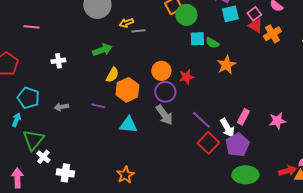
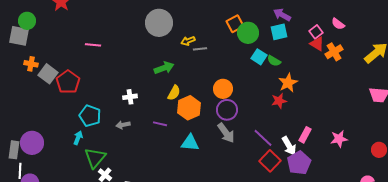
cyan square: (230, 14) -> (279, 32), moved
cyan square: (197, 39) -> (259, 57), turned 35
white cross: (58, 61) -> (130, 97), moved
red star: (186, 77) -> (279, 101), moved

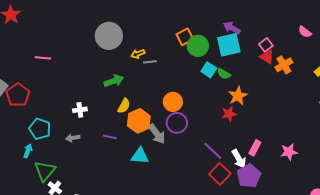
pink semicircle: (338, 24) -> (305, 32), moved
cyan square: (279, 32) -> (229, 45), size x1.4
gray arrow: (226, 133) -> (157, 134), moved

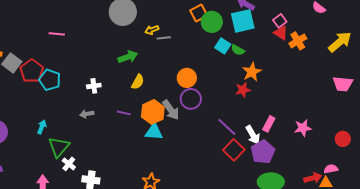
orange hexagon: (139, 121) -> (153, 112), moved
cyan pentagon: (40, 129) -> (50, 80), moved

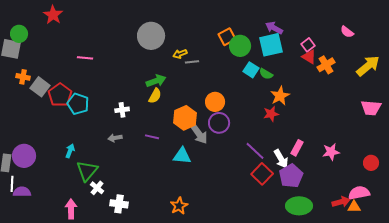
yellow semicircle: (138, 82) -> (155, 96), moved
orange hexagon: (153, 112) -> (185, 118), moved
pink semicircle: (331, 169) -> (359, 193), size x1.5

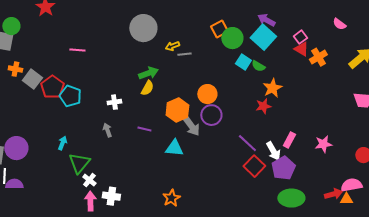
cyan square: (271, 45) -> (263, 37), turned -35
gray arrow: (115, 138) -> (107, 130), turned 80
pink arrow: (71, 209) -> (90, 201), moved

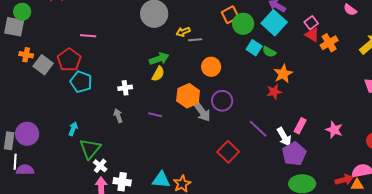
red pentagon: (52, 87) -> (69, 60), moved
orange circle: (207, 94) -> (211, 67), moved
pink star: (323, 144) -> (334, 130), turned 30
cyan triangle: (174, 148) -> (161, 180), moved
red square: (254, 166) -> (228, 152), moved

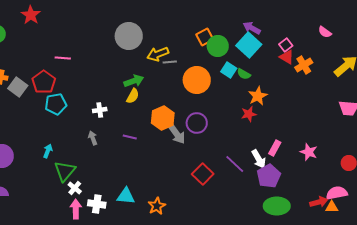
yellow arrow: (183, 32) -> (158, 54), size x1.5
orange circle: (211, 67) -> (197, 80), moved, size x1.4
cyan pentagon: (81, 82) -> (56, 104), turned -30
purple line: (258, 129) -> (235, 164), moved
cyan triangle: (161, 180) -> (126, 196), moved

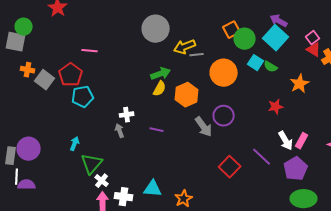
orange star: (258, 96) -> (300, 84), moved
white cross: (100, 110) -> (127, 115), moved
orange hexagon: (163, 118) -> (187, 95), moved
white arrow: (259, 159) -> (286, 141), moved

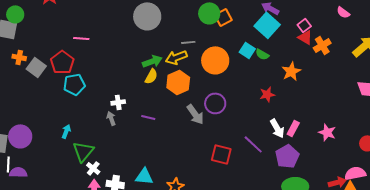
green circle: (245, 39) -> (209, 13), moved
yellow arrow: (185, 47) -> (176, 57), moved
red square: (230, 167) -> (221, 154), turned -30

